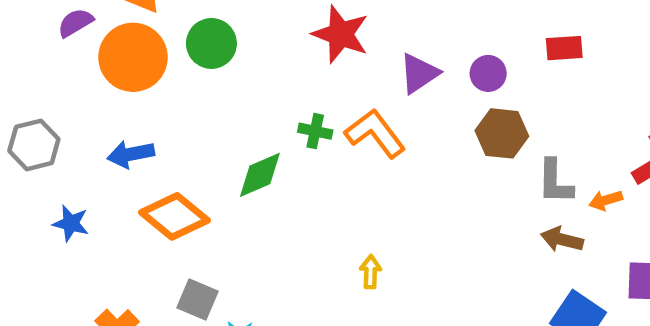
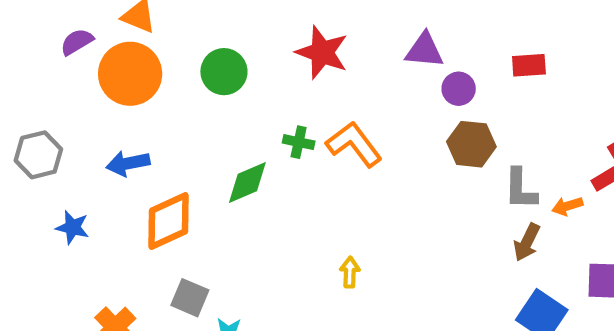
green circle: (211, 43) -> (224, 72), moved
purple triangle: (419, 73) -> (424, 50), moved, turned 39
orange diamond: (175, 216) -> (168, 221), turned -64
brown arrow: (562, 239) -> (527, 242), turned -78

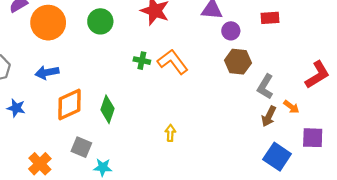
green diamond: (247, 183) -> (107, 109), moved, turned -48
gray L-shape: (520, 189) -> (265, 87), turned 30
orange arrow: (567, 206) -> (291, 107), moved, turned -126

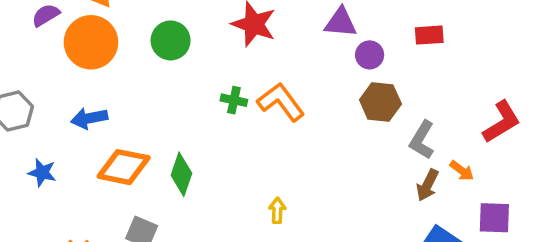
orange diamond: (69, 104) -> (124, 167), turned 36

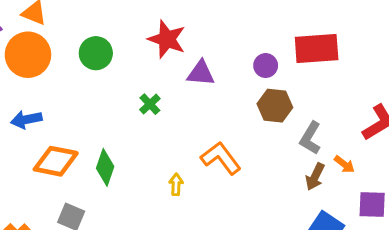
purple triangle: (341, 22) -> (201, 73), moved
red rectangle: (429, 35) -> (317, 49), size x1.8
green cross: (234, 100) -> (150, 104), turned 35
orange L-shape: (281, 102) -> (221, 158), moved
yellow arrow: (277, 211) -> (176, 184), moved

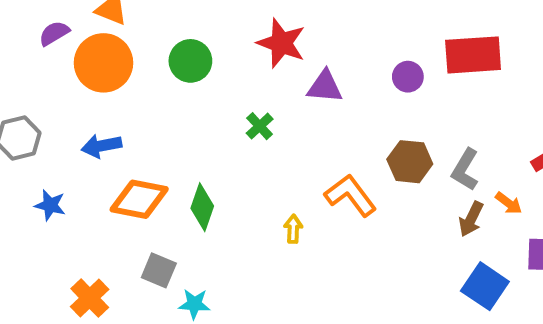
brown hexagon: (275, 106) -> (410, 162), moved

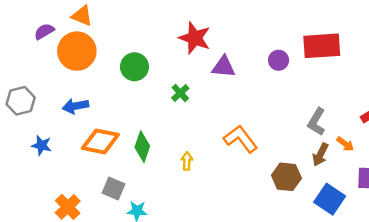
green circle: (190, 61) -> (134, 67), moved
brown hexagon: (410, 162) -> (286, 177), moved
yellow arrow: (293, 229) -> (187, 161), moved

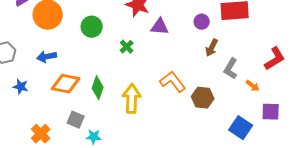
brown arrow: (320, 155) -> (212, 48), moved
yellow arrow: (187, 161) -> (132, 99), size x2.0
brown hexagon: (286, 177) -> (203, 98), moved

